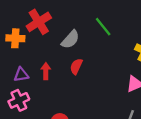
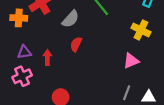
red arrow: (46, 71) -> (47, 58), moved

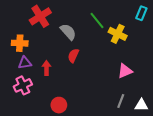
orange cross: (19, 18) -> (20, 43), moved
gray semicircle: (70, 19) -> (68, 32), turned -84
yellow cross: (141, 30) -> (118, 34), moved

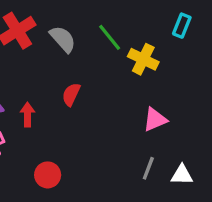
gray semicircle: (68, 32) -> (63, 39), moved

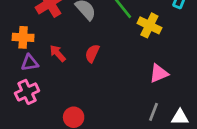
red arrow: (27, 115) -> (58, 53), moved, turned -42

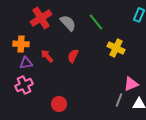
yellow cross: (149, 25) -> (116, 48), moved
pink triangle: (159, 73) -> (131, 84), moved

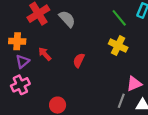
green line: (96, 22) -> (119, 18), moved
red semicircle: (73, 56) -> (79, 60), moved
purple triangle: (26, 63) -> (22, 61), turned -32

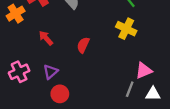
orange cross: (17, 41) -> (16, 14), moved, turned -35
purple triangle: (22, 61) -> (50, 72), moved

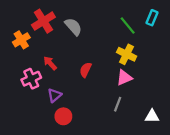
pink triangle: (144, 71) -> (124, 78), moved
pink cross: (19, 72) -> (31, 79), moved
gray line: (130, 89) -> (118, 104), moved

